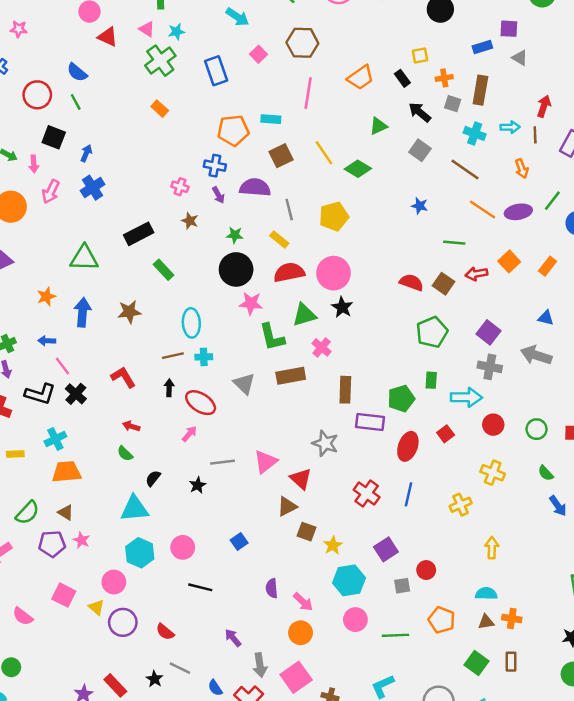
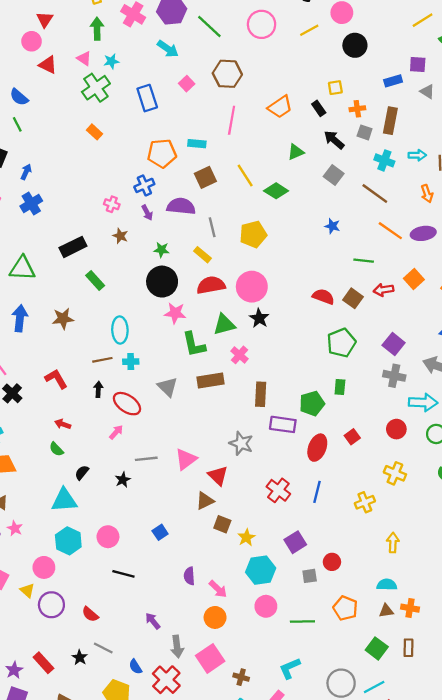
blue cross: (215, 166) -> (144, 185), turned -36
cyan arrow: (466, 397) -> (423, 402), moved

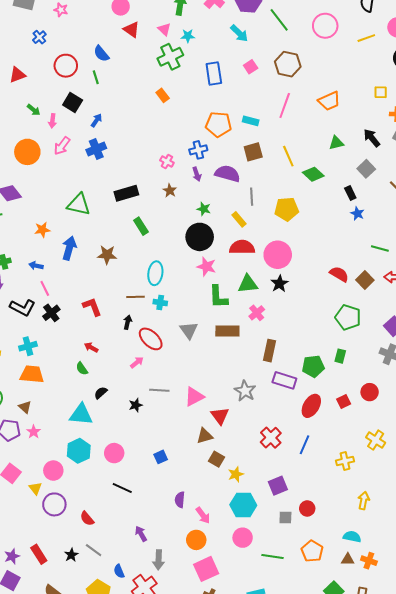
black rectangle: (319, 108) -> (350, 193), moved
green pentagon: (341, 343) -> (348, 317), turned 30
red circle: (396, 429) -> (370, 392), moved
pink square: (210, 658) -> (206, 569), moved

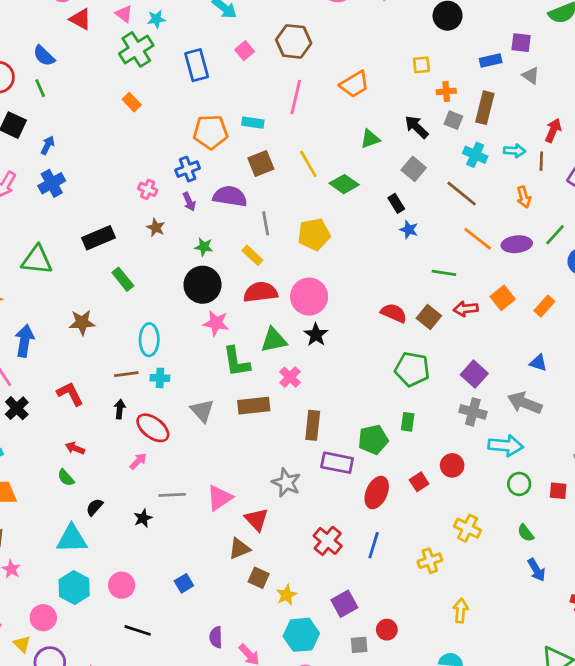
blue arrow: (69, 248) -> (25, 341), moved

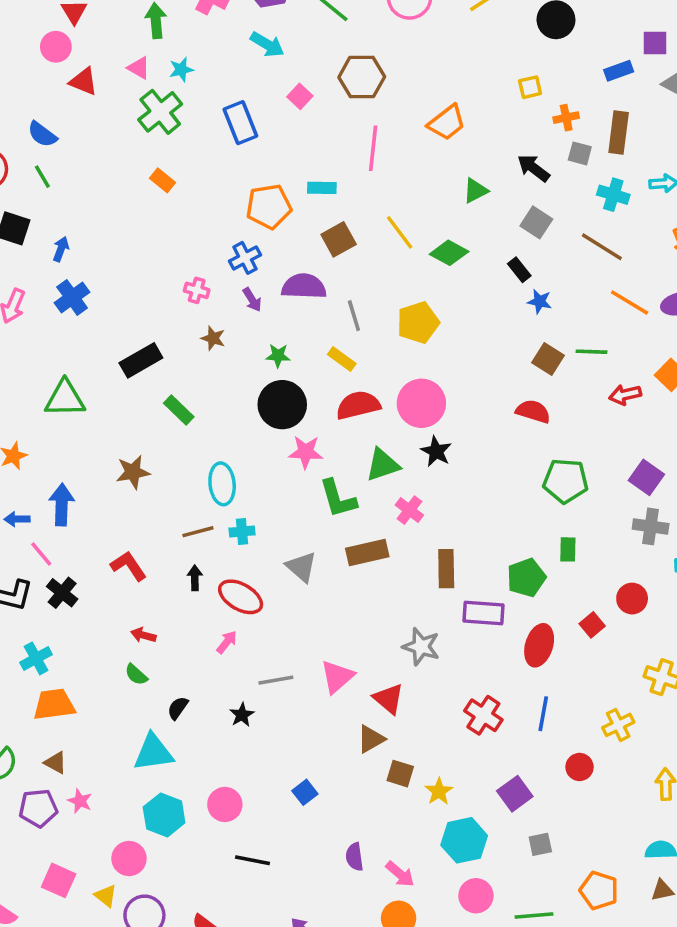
brown square: (429, 317) -> (548, 359), moved
red circle: (387, 630) -> (580, 767), moved

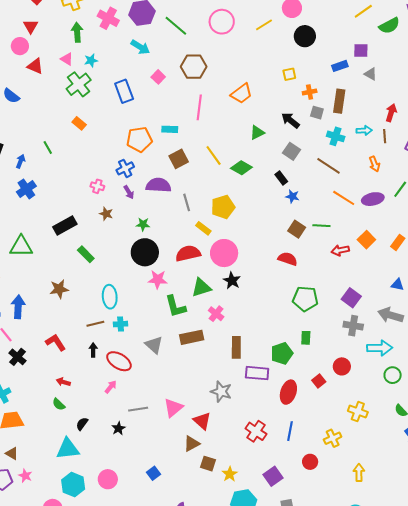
green line: (42, 177) -> (48, 147), moved
yellow rectangle: (342, 359) -> (203, 228), moved

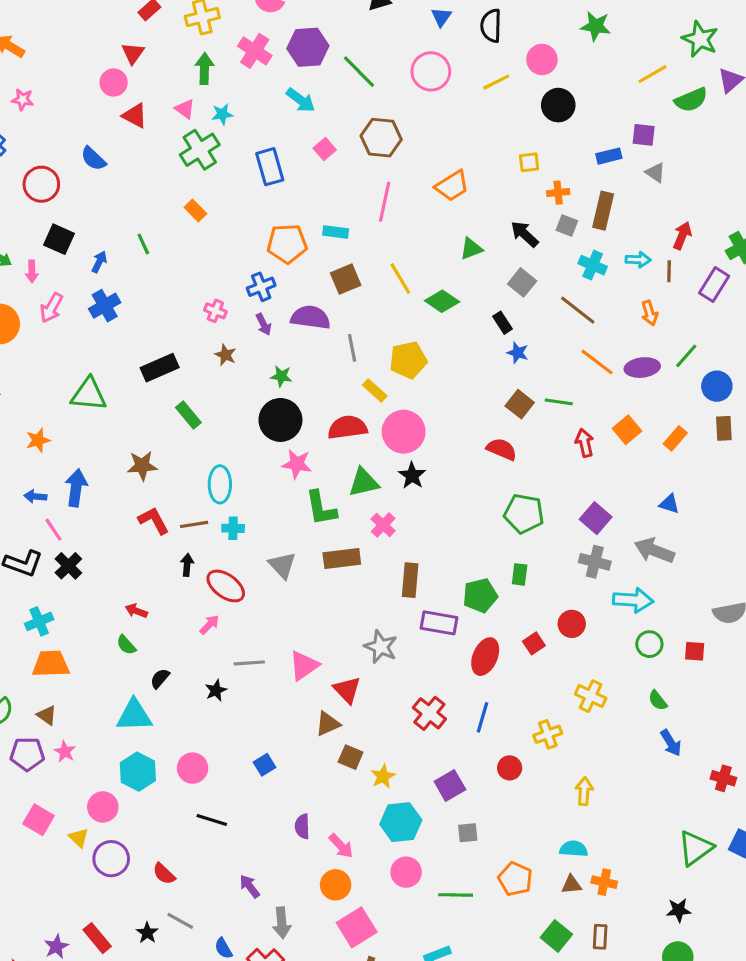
red arrow: (340, 250) -> (585, 443), turned 84
red L-shape: (56, 342) -> (154, 521), moved

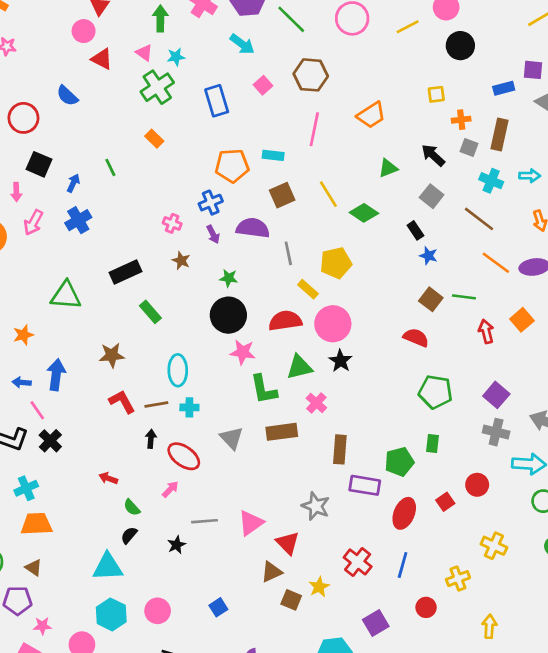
green semicircle: (126, 645) -> (132, 507), moved
pink star: (65, 752) -> (42, 626), moved, turned -30
yellow star: (383, 776) -> (319, 587), moved

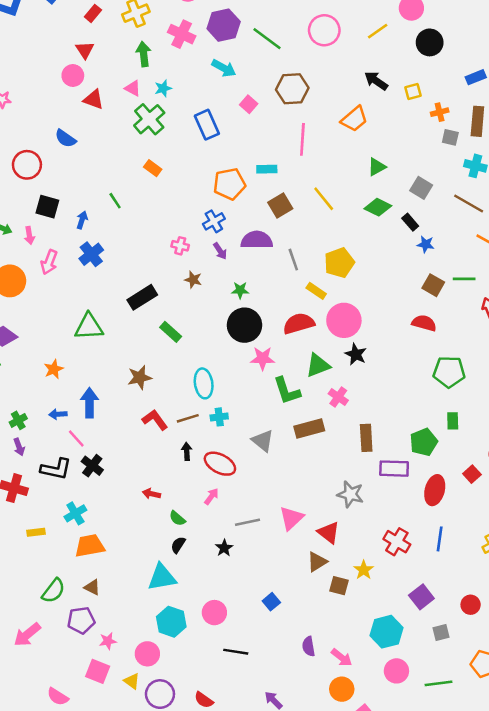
black arrow: (433, 155) -> (376, 81), moved
green diamond: (364, 213) -> (378, 207), moved
red circle: (426, 607) -> (471, 605), moved

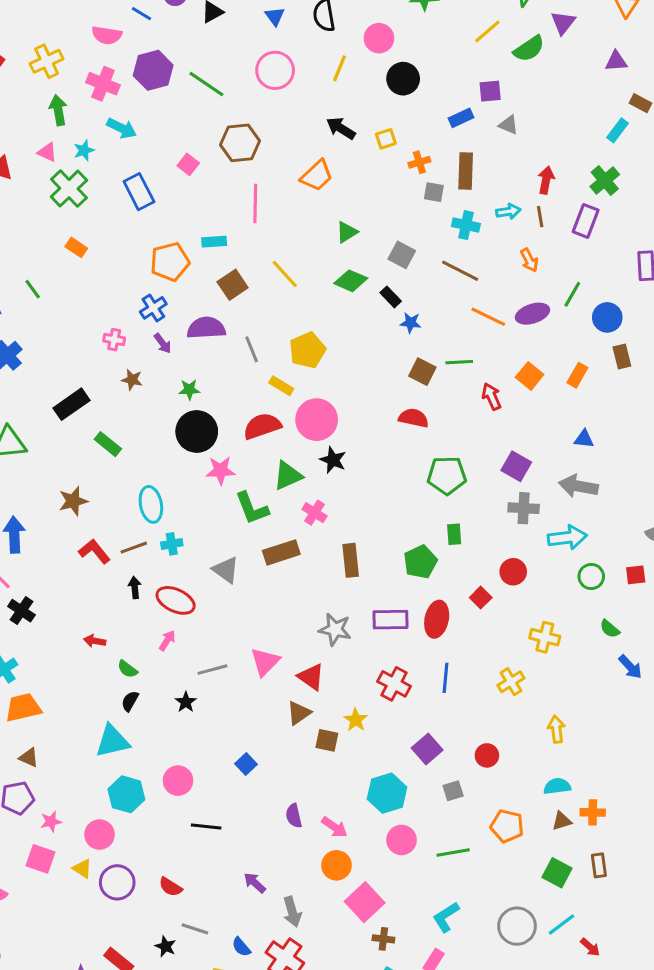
yellow line: (378, 31) -> (340, 68), turned -30
cyan arrow: (224, 68) -> (122, 128), moved
purple rectangle: (394, 469) -> (390, 620), moved

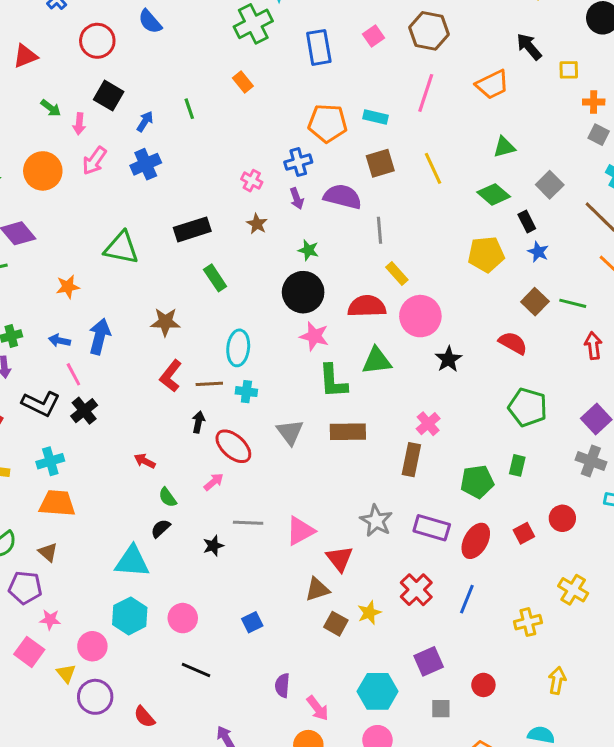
yellow pentagon: (307, 350) -> (486, 254), moved
black star: (333, 460) -> (448, 359), moved
pink cross: (314, 513) -> (428, 424), moved
red L-shape: (94, 551) -> (171, 376), turned -120

